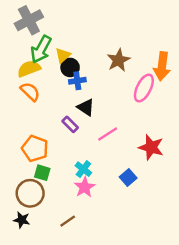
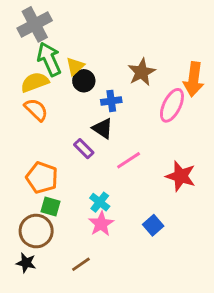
green arrow: (41, 49) -> (49, 59), turned 128
blue cross: (77, 81) -> (111, 101), moved
blue square: (128, 178) -> (153, 225), moved

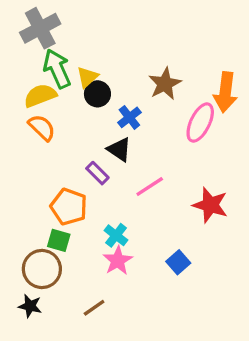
blue cross: (111, 101) -> (129, 117), turned -30
orange pentagon: (42, 178) -> (69, 207), moved

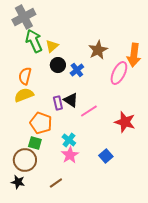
black circle: (97, 94) -> (58, 65), moved
yellow semicircle: (40, 96) -> (24, 95), moved
orange semicircle: (42, 128) -> (25, 76), turned -120
black triangle: (119, 149) -> (71, 100), moved
purple rectangle: (97, 173) -> (58, 103), turned 32

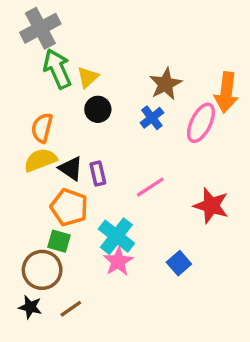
blue cross: (77, 70) -> (152, 118), moved
black triangle: (71, 100) -> (71, 168), moved
cyan cross: (69, 140) -> (116, 236), size x1.5
brown line: (56, 183) -> (71, 309), moved

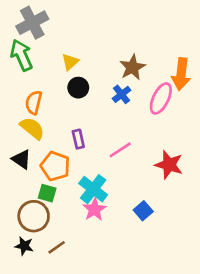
green arrow: (57, 69) -> (21, 55), moved
yellow semicircle: (40, 160) -> (32, 128), turned 60
black triangle: (71, 168) -> (21, 159), moved

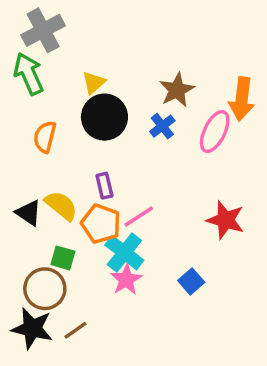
black circle: (78, 88) -> (104, 117), size x1.6
yellow semicircle: (32, 128) -> (61, 206), moved
pink line: (120, 150) -> (139, 216), moved
orange pentagon: (55, 166) -> (101, 224), moved
black star: (24, 246) -> (32, 328), size x1.6

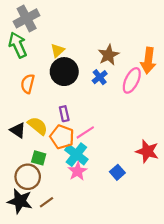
red star: (226, 220) -> (147, 151), moved

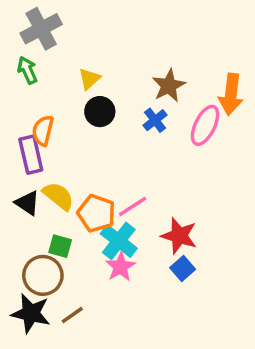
green arrow: (18, 45) -> (27, 70), size x0.7
black circle: (64, 72) -> (100, 112), size x0.7
purple rectangle: (64, 114) -> (31, 155), moved, size x1.5
red star: (147, 151) -> (179, 236), moved

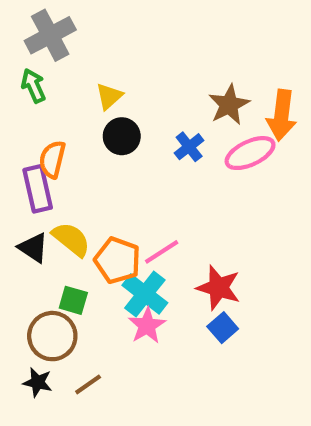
brown star: (169, 86) -> (229, 105), moved
pink ellipse: (205, 125) -> (250, 153), turned 39
black star: (31, 313) -> (38, 382), size x0.6

